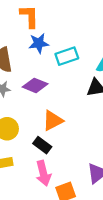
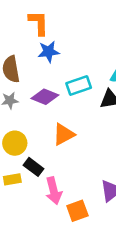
cyan rectangle: (67, 56) -> (79, 85), moved
black rectangle: (42, 145) -> (34, 167), moved

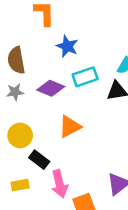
blue star: (49, 52) -> (67, 46), moved, turned 30
yellow rectangle: (12, 179) -> (20, 185), moved

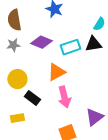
cyan rectangle: (85, 77) -> (70, 47), moved
pink arrow: (60, 184) -> (64, 97), moved

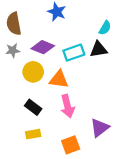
orange triangle: (56, 72) -> (59, 79), turned 36
yellow circle: (17, 79) -> (33, 72), moved
yellow rectangle: (17, 118) -> (33, 134), moved

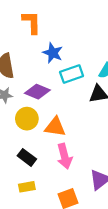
cyan rectangle: (74, 53) -> (72, 74), moved

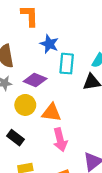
cyan rectangle: (72, 74) -> (67, 64), turned -66
black rectangle: (27, 157) -> (15, 138), moved

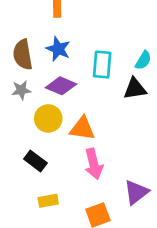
blue star: (49, 44) -> (58, 49), moved

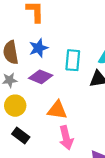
blue star: (58, 49) -> (38, 48), turned 30
yellow circle: (48, 118) -> (15, 106), moved

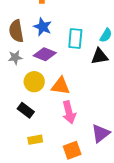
blue star: (38, 48) -> (43, 27), turned -30
yellow circle: (15, 106) -> (34, 82), moved

